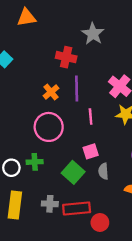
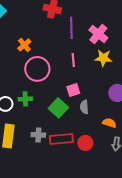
purple line: (77, 89) -> (71, 28), moved
orange cross: (51, 92) -> (24, 45), moved
red circle: (100, 222) -> (85, 143), moved

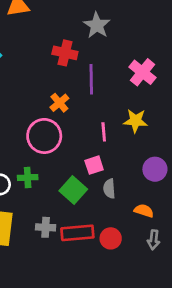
pink cross: (98, 34) -> (142, 72), moved
orange cross: (24, 45) -> (59, 103), moved
pink line: (73, 60) -> (104, 132), moved

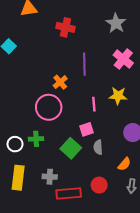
gray star: (97, 25) -> (116, 23), moved
red cross: (65, 53) -> (65, 27), moved
orange semicircle: (144, 211) -> (124, 164), turned 112
red rectangle: (77, 233) -> (69, 193), moved

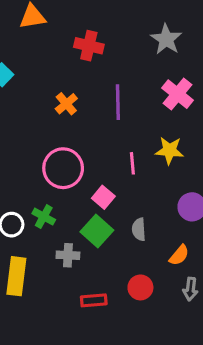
orange cross: (60, 82) -> (66, 104), moved
pink square: (86, 129) -> (103, 197), moved, turned -32
green cross: (36, 139) -> (44, 217), turned 32
gray cross: (50, 177) -> (68, 255), moved
red rectangle: (69, 193) -> (94, 300), size x0.7

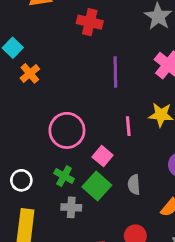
orange cross: (66, 104) -> (30, 73), moved
green cross: (44, 217) -> (64, 176), moved

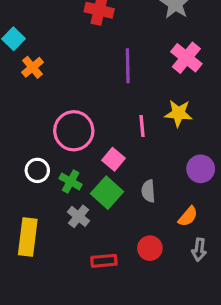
white circle: (21, 180) -> (37, 170), moved
gray cross: (71, 207) -> (79, 216), turned 36

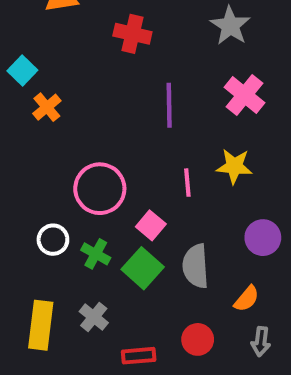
gray semicircle: (148, 191) -> (196, 266), size x1.5
gray cross: (79, 216) -> (94, 317), moved

